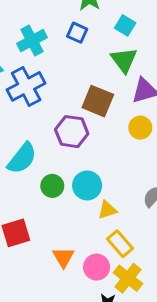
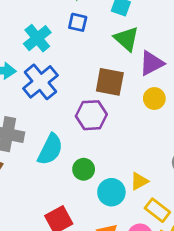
cyan circle: (87, 185) -> (111, 192), moved

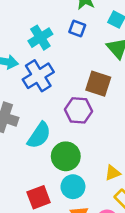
green circle: (84, 169) -> (66, 156), size x1.5
cyan circle: (111, 192) -> (73, 187), moved

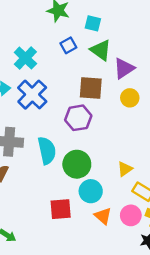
blue square: (77, 28) -> (68, 45), moved, turned -35
cyan semicircle: (39, 135) -> (47, 151), turned -32
red square: (39, 197) -> (61, 209), turned 30

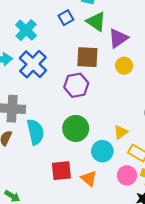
cyan semicircle: (47, 151) -> (35, 132), moved
cyan circle: (91, 191) -> (102, 151), moved
orange triangle: (103, 216) -> (89, 178), moved

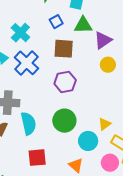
green triangle: (96, 22) -> (83, 25), turned -36
brown square: (87, 57) -> (64, 49), moved
red square: (61, 171) -> (37, 158), moved

